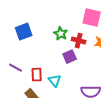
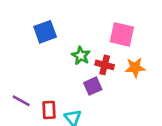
blue square: (24, 32) -> (45, 32), moved

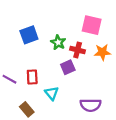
blue square: (45, 32) -> (29, 35), moved
red rectangle: (49, 110) -> (32, 77), moved

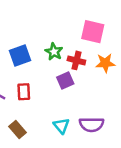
blue square: (29, 35) -> (20, 55), moved
cyan triangle: (52, 93) -> (61, 126), moved

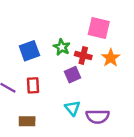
orange star: (105, 63) -> (111, 58), turned -30
cyan triangle: (61, 126) -> (72, 108), moved
brown rectangle: (17, 129) -> (27, 121), turned -49

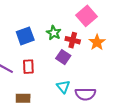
pink square: (99, 28) -> (86, 16), turned 36
purple square: (72, 75) -> (63, 57), turned -32

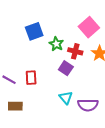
blue square: (25, 36) -> (34, 31), moved
brown rectangle: (23, 98) -> (15, 106), moved

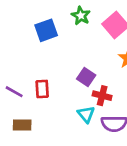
green star: (56, 44) -> (81, 16), moved
red cross: (75, 51) -> (102, 96), moved

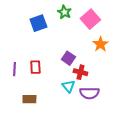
purple line: (14, 92) -> (14, 69), turned 64
brown rectangle: (22, 125) -> (29, 99), moved

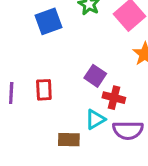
cyan triangle: (68, 86) -> (95, 119), turned 40
brown rectangle: (29, 99) -> (69, 140), moved

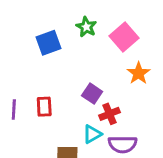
red cross: (114, 98) -> (110, 114), turned -36

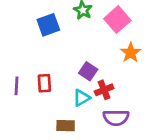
cyan triangle: (92, 134) -> (82, 98), moved

